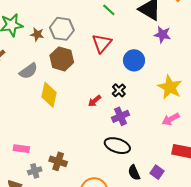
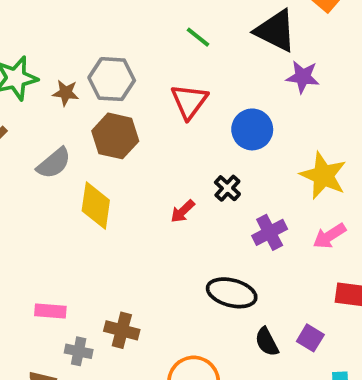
purple cross: (120, 116) -> (270, 232), moved
gray cross: (35, 171) -> (79, 351), turned 32

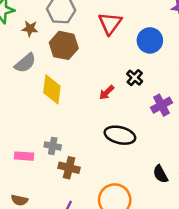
brown star: (66, 93) -> (30, 29), moved
black ellipse: (232, 293) -> (120, 135), moved
gray cross: (79, 351) -> (53, 146), moved

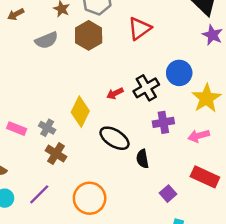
blue circle: (150, 40) -> (179, 73), moved
black cross: (135, 78) -> (146, 88), size x1.5
yellow diamond: (52, 89) -> (80, 112), moved
black semicircle: (160, 174) -> (142, 159), moved

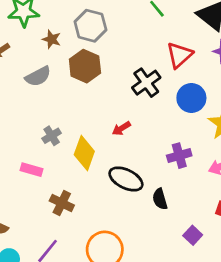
red triangle: (140, 28) -> (179, 55), moved
black cross: (146, 88) -> (146, 83), moved
gray cross: (47, 128) -> (52, 136), moved, turned 35
pink rectangle: (17, 129) -> (32, 170), moved

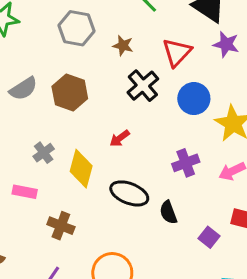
brown star: (52, 39) -> (123, 46), moved
brown hexagon: (85, 66) -> (70, 93), moved
purple square: (193, 235) -> (209, 237), moved

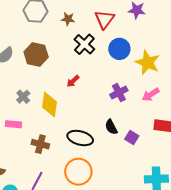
black ellipse: (129, 193) -> (80, 138), moved
purple square: (209, 237) -> (132, 137), moved

